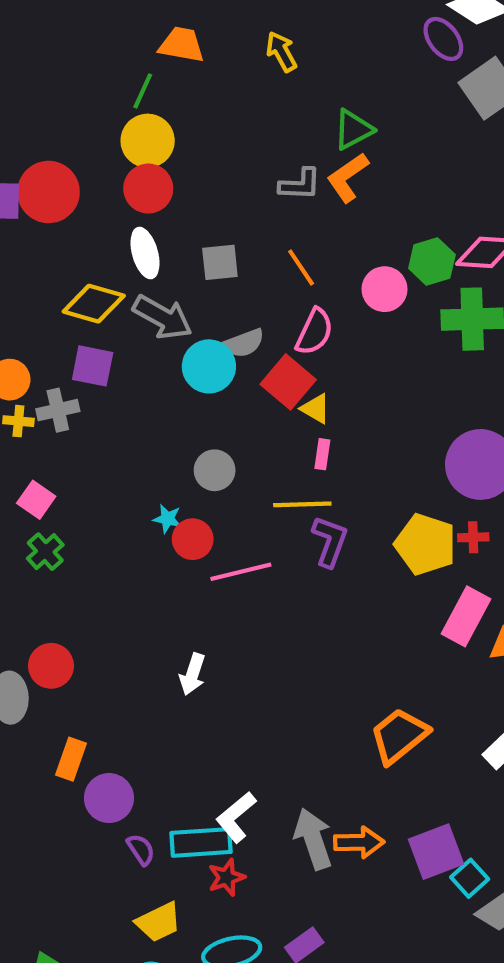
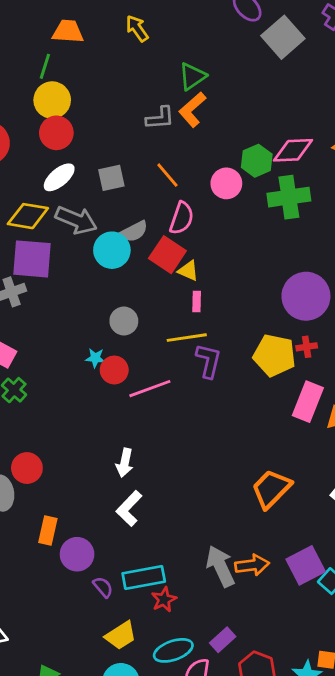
white ellipse: (145, 253) -> (59, 177), turned 72
purple square: (93, 366) -> (32, 259), size x1.4
white L-shape: (236, 817) -> (129, 508), moved

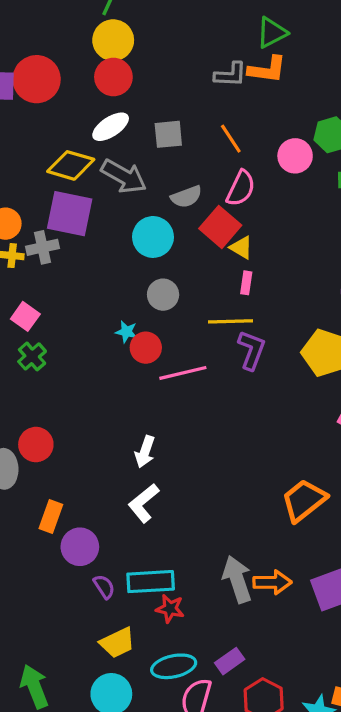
orange L-shape: (192, 110) -> (267, 70), turned -138
cyan circle: (112, 250) -> (153, 237), moved
red star: (164, 600) -> (170, 609), turned 30

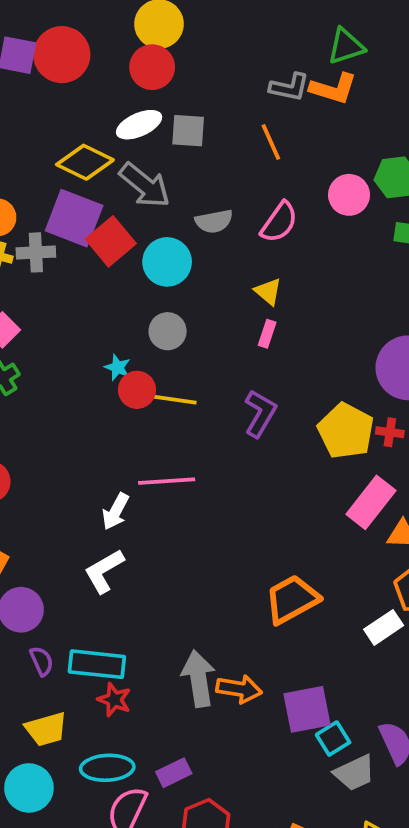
gray square: (168, 134) -> (188, 131), moved
orange line: (231, 139) -> (271, 142), moved
red square: (220, 227) -> (111, 241), moved
yellow line: (231, 321) -> (170, 399), moved
pink line: (183, 373) -> (167, 481), moved

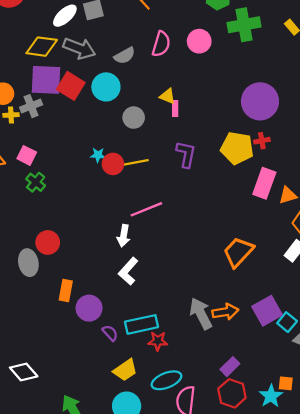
pink circle: (349, 195) -> (199, 41), moved
yellow triangle: (268, 292) -> (167, 96), moved
gray circle: (168, 331) -> (134, 118), moved
purple rectangle: (174, 773) -> (230, 367), moved

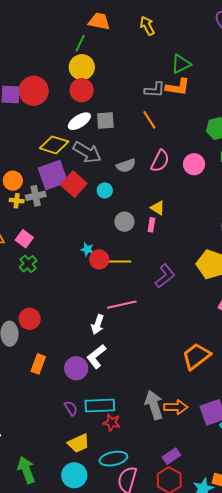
purple square: (46, 80) -> (53, 175), turned -32
cyan circle: (106, 87) -> (105, 190), size x0.6
pink rectangle: (175, 108) -> (151, 225), moved
purple L-shape: (186, 154) -> (165, 276), moved, turned 30
purple circle: (89, 308) -> (76, 368), moved

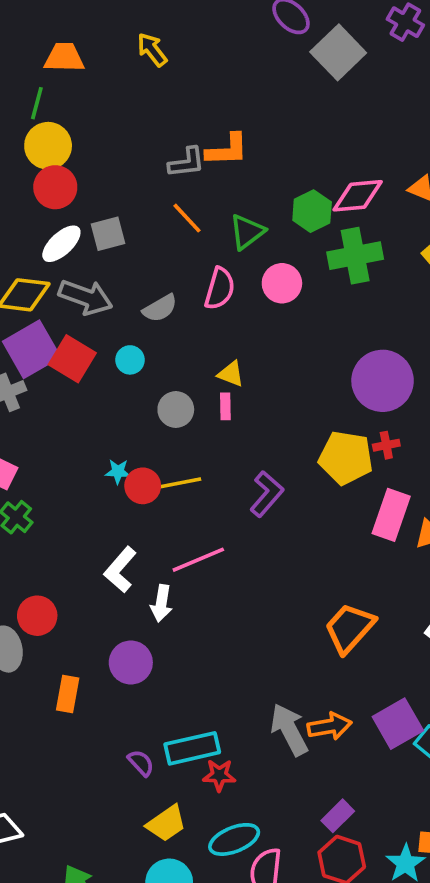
green triangle: (181, 64) -> (247, 232), moved
white L-shape: (96, 356) -> (120, 570), moved
purple circle: (76, 368) -> (131, 662), moved

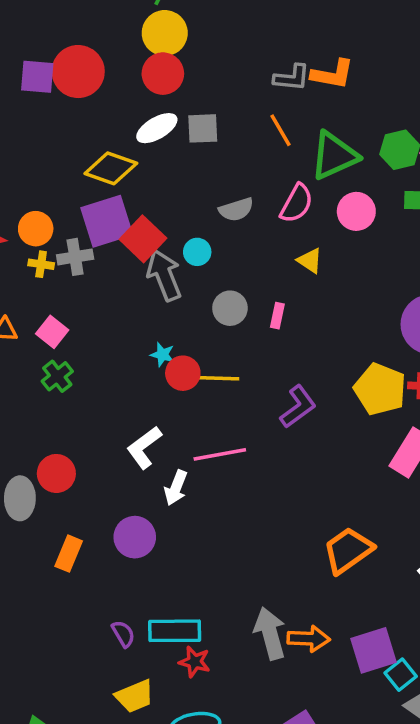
green triangle: (247, 232) -> (334, 156), size x1.4
gray arrow: (86, 297) -> (164, 275), moved, turned -144
yellow triangle: (231, 374) -> (310, 261), moved

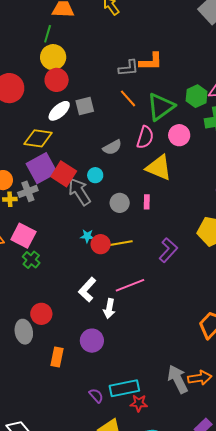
yellow triangle: (310, 261) -> (159, 168), size x1.8
pink square: (52, 332) -> (23, 236), size x1.4

